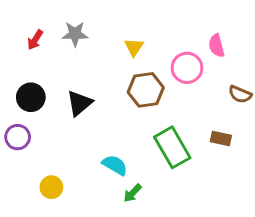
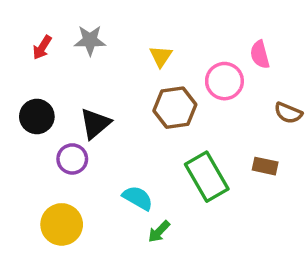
purple circle: (18, 137) -> (72, 159), moved
yellow circle: (51, 187) -> (62, 224), size x1.5

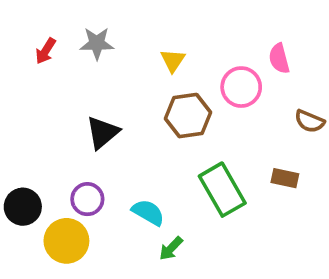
black circle: (37, 116) -> (23, 207), moved
purple circle: (72, 159) -> (87, 199), moved

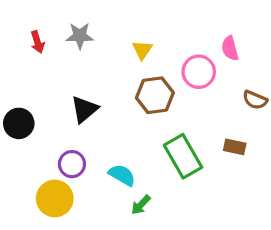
red arrow: (46, 51) -> (38, 42), turned -50
black circle: (23, 207) -> (19, 123), moved

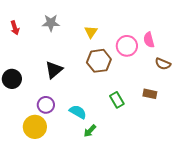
red arrow: (38, 42) -> (15, 28), moved
pink semicircle: (230, 48) -> (149, 40), moved
green rectangle: (183, 156) -> (117, 100), size x0.6

